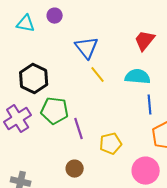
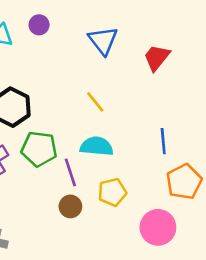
blue triangle: (87, 48) -> (103, 41), moved
cyan semicircle: (138, 77) -> (97, 146), moved
brown circle: (75, 169) -> (70, 206), moved

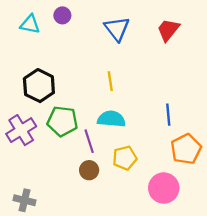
red trapezoid: (157, 57) -> (168, 30), moved
yellow line: (95, 102) -> (110, 81), turned 30

